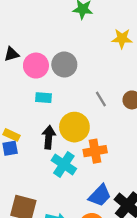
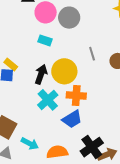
blue trapezoid: (100, 196) -> (72, 119), moved

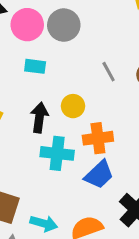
yellow circle: (64, 71) -> (73, 106), size x0.6
cyan cross: (48, 100) -> (57, 153), turned -30

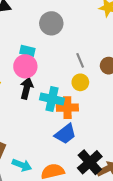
pink circle: (27, 25) -> (25, 66), moved
yellow circle: (73, 106) -> (80, 82), moved
cyan cross: (57, 153) -> (52, 99), moved

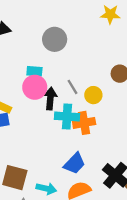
gray line: (80, 60) -> (73, 87), moved
black arrow: (27, 88) -> (50, 99), moved
blue trapezoid: (65, 134) -> (74, 163), moved

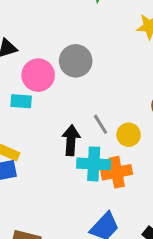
cyan rectangle: (34, 71) -> (21, 101), moved
pink circle: (35, 87) -> (38, 75), moved

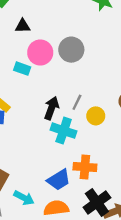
gray line: (101, 124) -> (77, 102), turned 42
orange cross: (117, 172) -> (85, 167), moved

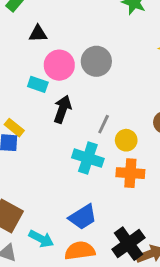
black arrow: (51, 108) -> (62, 109), moved
orange cross: (85, 167) -> (130, 173), moved

